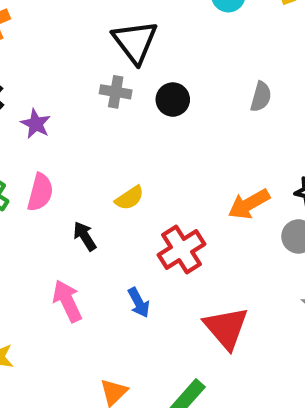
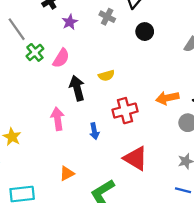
gray cross: (116, 92) -> (107, 17), moved
black arrow: (85, 236) -> (77, 88), size x1.5
red triangle: (226, 328) -> (136, 158), turned -36

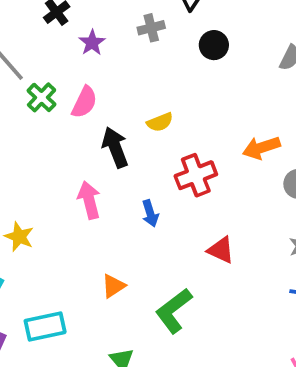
gray cross: (107, 17) -> (151, 28), turned -35
red triangle: (136, 158) -> (221, 250), size x0.7

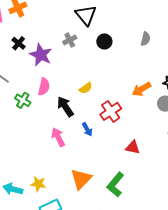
purple star: (92, 43) -> (41, 55), size x1.6
green cross: (42, 97) -> (23, 100), moved
blue arrow: (150, 213) -> (87, 129), moved
yellow star: (19, 237) -> (38, 184), moved
orange triangle: (113, 286) -> (81, 179), size x1.6

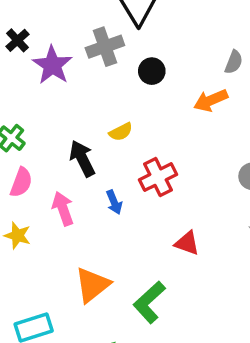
gray cross: (70, 40) -> (105, 47), size x1.5
black circle: (104, 41) -> (152, 71), moved
pink semicircle: (44, 87) -> (21, 182), moved
orange arrow: (141, 89) -> (211, 100), moved
yellow star: (38, 184) -> (17, 236), moved

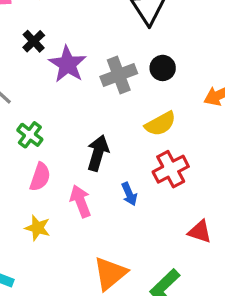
gray cross: (105, 47) -> (119, 75), moved
yellow semicircle: (121, 132) -> (160, 124), moved, size x1.4
black arrow: (82, 159) -> (98, 153), turned 44

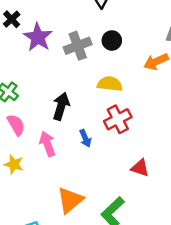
yellow semicircle: (160, 124) -> (110, 84), turned -145
pink semicircle: (40, 177) -> (16, 125), turned -50

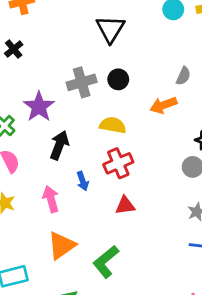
purple star: (38, 37) -> (39, 107), moved
pink arrow: (47, 144) -> (51, 199), moved
red triangle: (140, 168) -> (125, 205), moved, turned -30

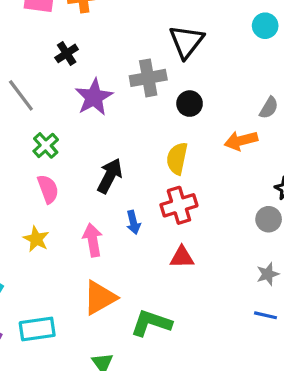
gray cross: (82, 82) -> (148, 78), moved
purple star: (39, 107) -> (94, 97), moved
yellow semicircle: (113, 125) -> (177, 158), turned -95
green L-shape: (106, 262) -> (151, 323), turned 52

